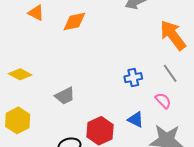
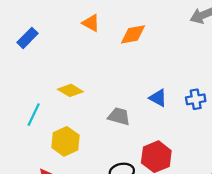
gray trapezoid: (65, 96) -> (119, 116), turned -140
blue triangle: (136, 120) -> (158, 98), moved

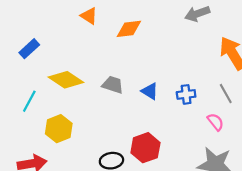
blue rectangle: (28, 38) -> (29, 49), moved
yellow diamond: (70, 90) -> (66, 80), size x1.4
gray trapezoid: (119, 116) -> (113, 85), moved

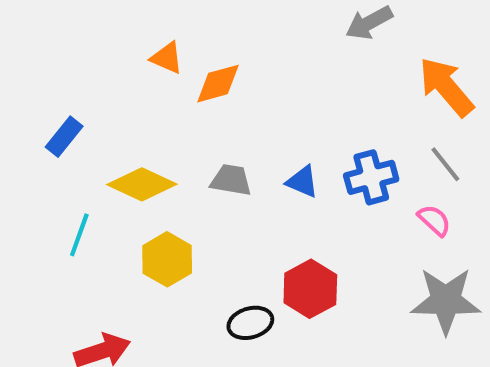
orange diamond: (129, 29) -> (218, 84), moved
blue cross: (186, 94) -> (371, 177), size x1.4
yellow hexagon: (59, 129) -> (167, 259), moved

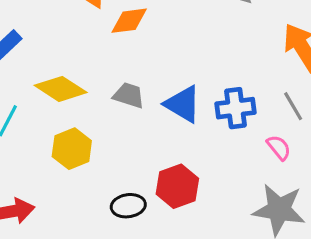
blue triangle: (302, 182) -> (183, 104), size x1.5

